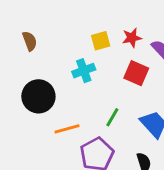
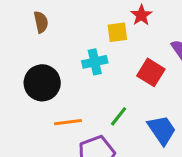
red star: (132, 38) -> (141, 15), moved, turned -30

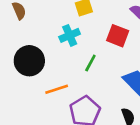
green line: (119, 116) -> (90, 63), moved

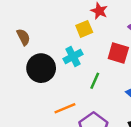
black circle: (29, 61) -> (41, 68), moved

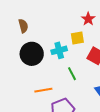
yellow square: (84, 29) -> (77, 38), moved
green line: (95, 81) -> (72, 74), turned -64

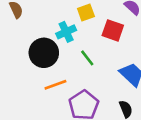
black circle: (32, 54) -> (44, 53), moved

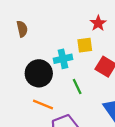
orange line: (55, 85) -> (43, 105), turned 30

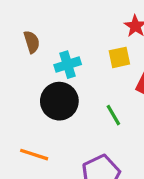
cyan cross: (63, 59) -> (68, 65), moved
orange line: (43, 105) -> (34, 155), moved

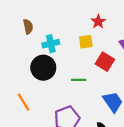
green line: (113, 115) -> (79, 80), turned -64
orange line: (34, 155) -> (24, 102), turned 36

